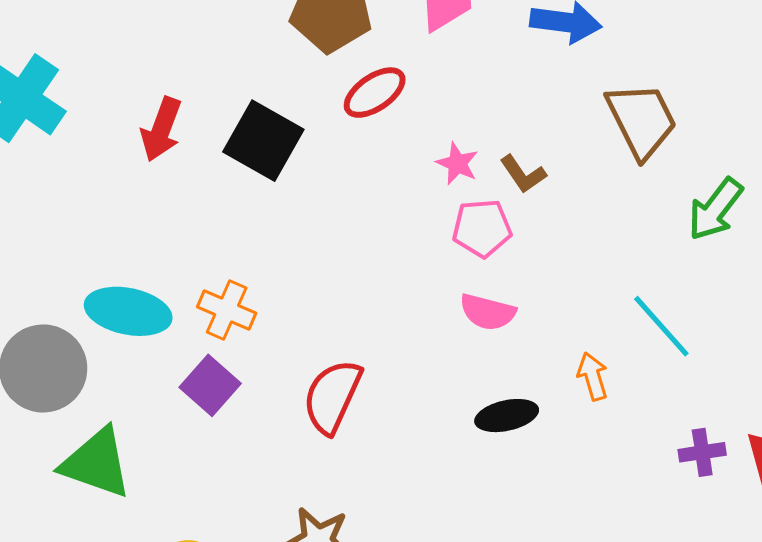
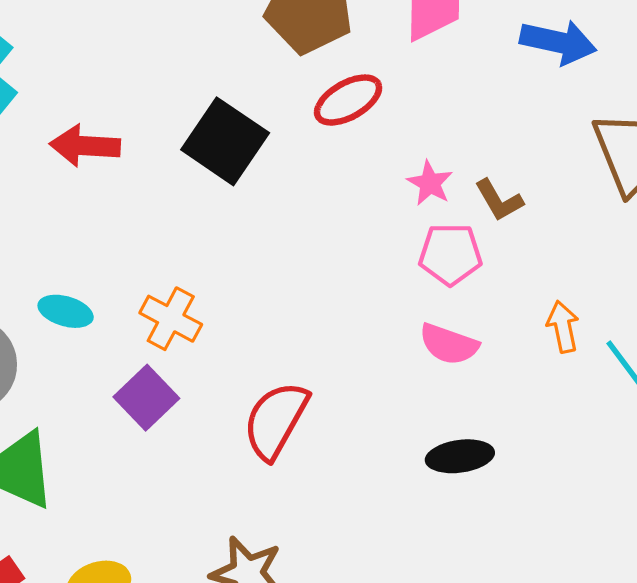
red arrow: (161, 129) -> (85, 146), moved, turned 68
cyan ellipse: (128, 311) -> (66, 311), size x0.6
orange arrow: (593, 376) -> (563, 327), moved

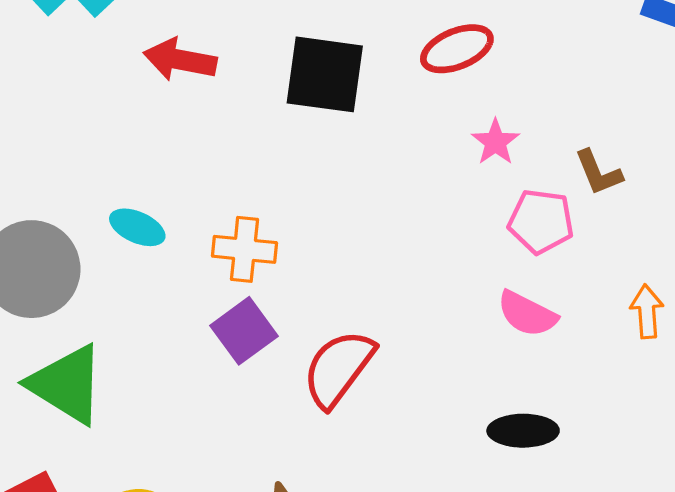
black square: (225, 141) -> (325, 74), turned -34
pink star: (430, 183) -> (495, 142), moved
orange cross: (171, 319) -> (244, 249), turned -30
purple square: (146, 398) -> (244, 331), moved

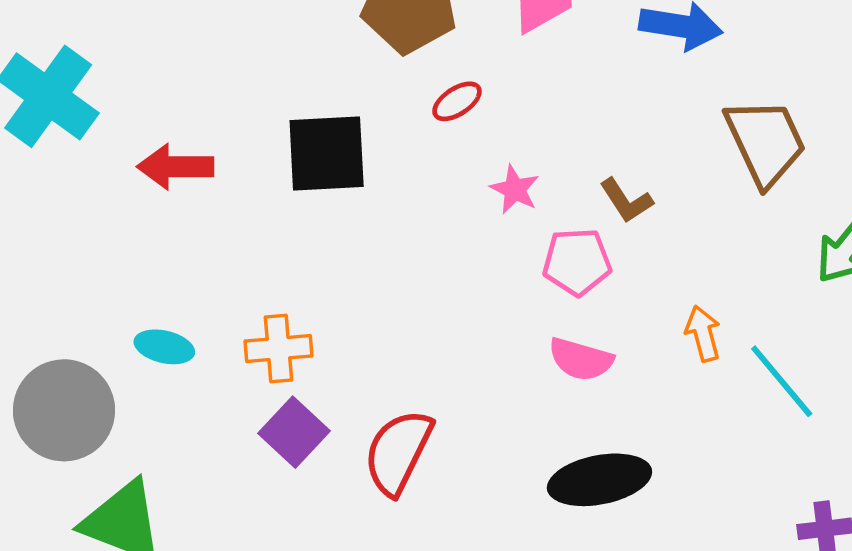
red ellipse: (457, 49) -> (457, 101), size x0.7
black ellipse: (523, 431) -> (599, 480), size x1.4

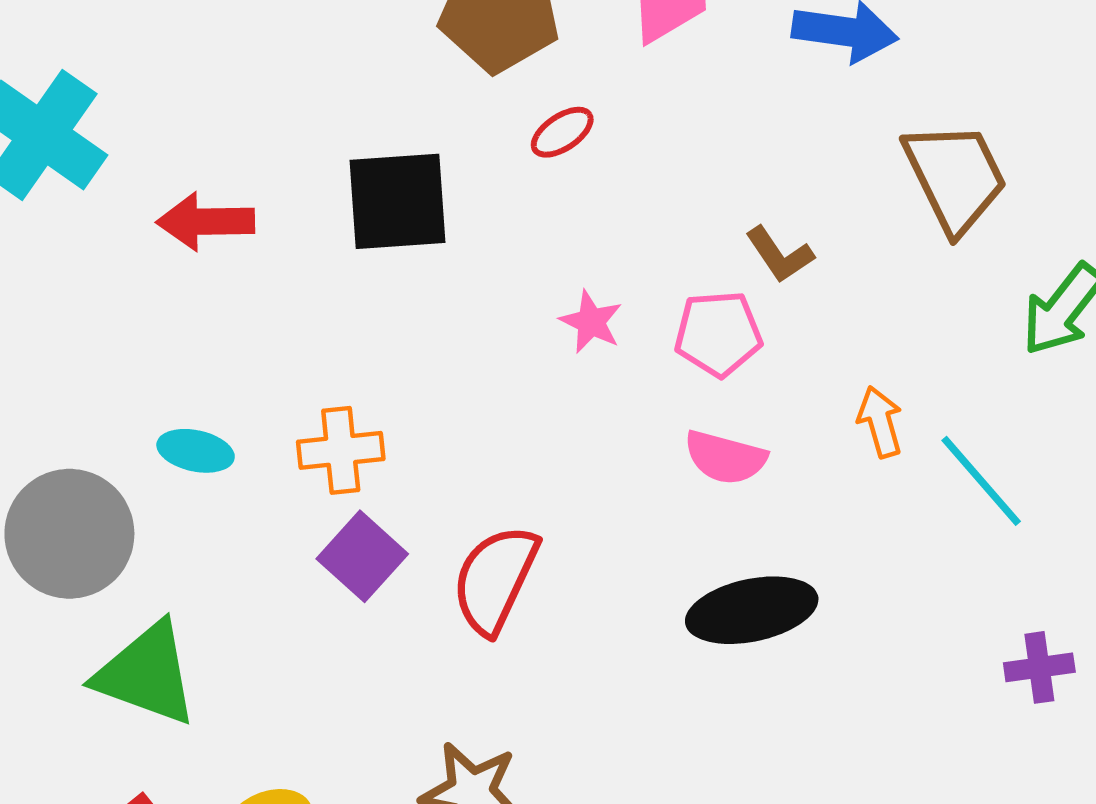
pink star: (515, 189) -> (591, 322), moved

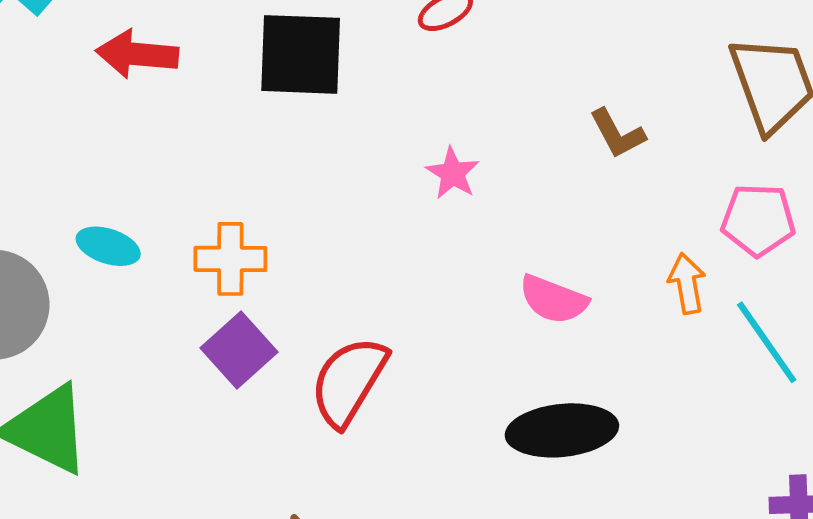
pink pentagon: (718, 334) -> (758, 220), moved

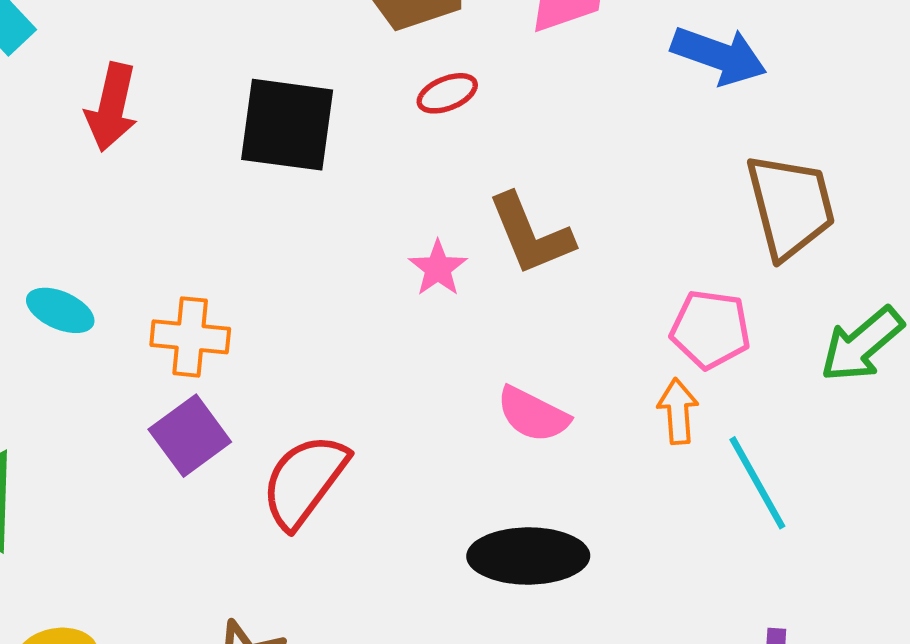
red arrow: (137, 54) -> (112, 107), turned -88
brown L-shape: (617, 134) -> (531, 234), moved, size x1.5
pink pentagon: (758, 220) -> (710, 329), moved

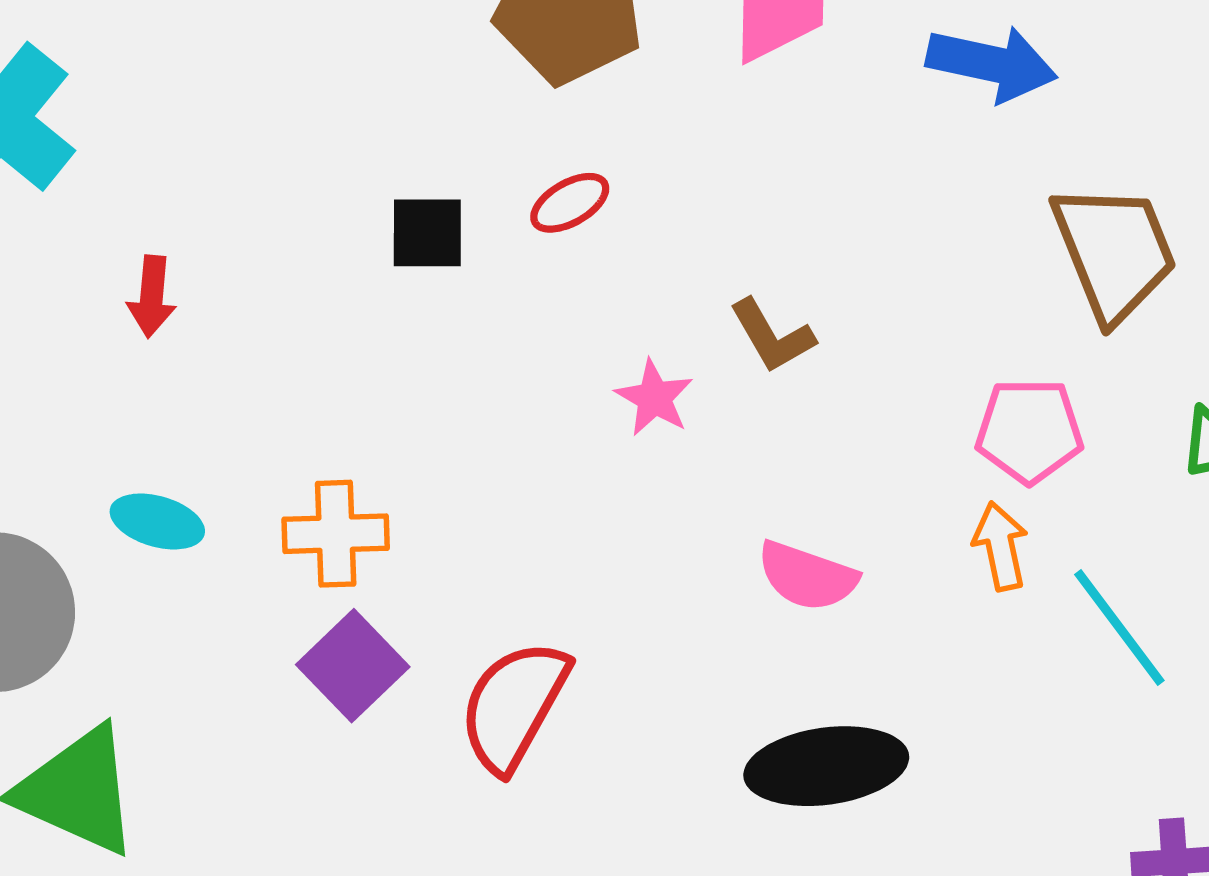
red ellipse: (447, 93) -> (570, 203), moved
red arrow: (112, 107) -> (152, 297), moved, size x0.7
black square: (287, 125) -> (427, 233), size x0.6
brown L-shape: (531, 234) -> (772, 336), size x0.7

